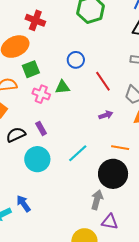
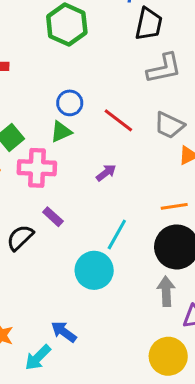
green triangle: (63, 87) -> (61, 132), moved
pink cross: (41, 94) -> (37, 168), size x1.4
purple arrow: (106, 115) -> (106, 173), moved
cyan circle: (37, 159) -> (94, 270), moved

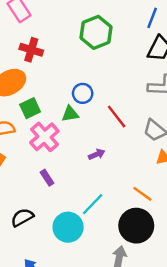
pink cross: (37, 168) -> (44, 137), turned 32
orange line: (174, 206) -> (142, 194), turned 30
black semicircle: (20, 238) -> (22, 217), moved

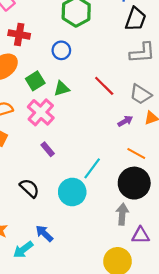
blue circle: (83, 93) -> (61, 50), moved
green square: (30, 108) -> (35, 81), moved
purple arrow: (97, 154) -> (125, 121), moved
black semicircle: (22, 217) -> (29, 188), turned 80

